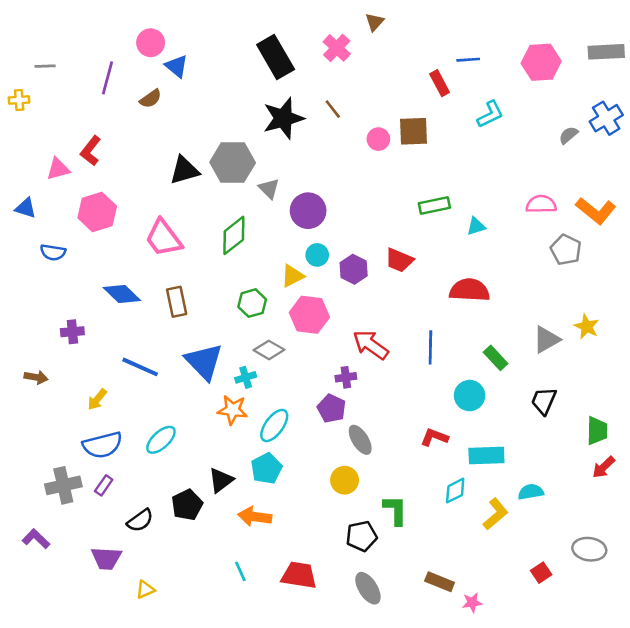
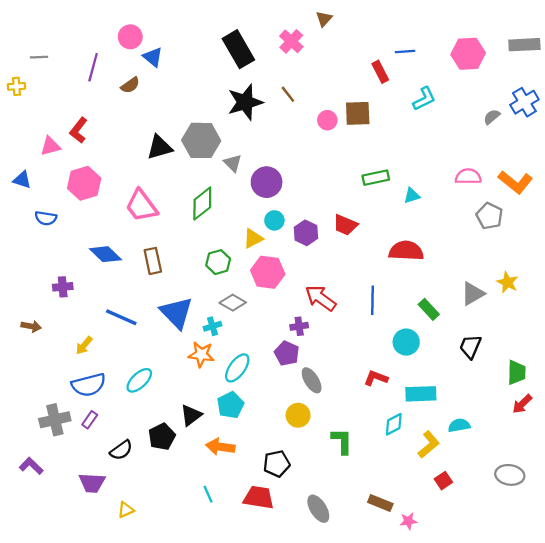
black pentagon: (361, 536) -> (277, 464), moved
red square: (541, 573) -> (443, 481), moved

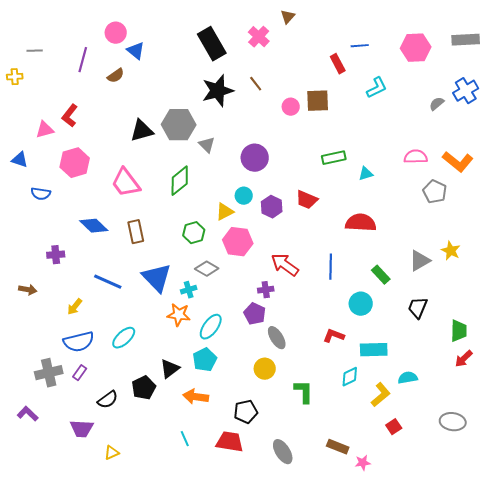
purple circle: (267, 182) -> (255, 158), moved

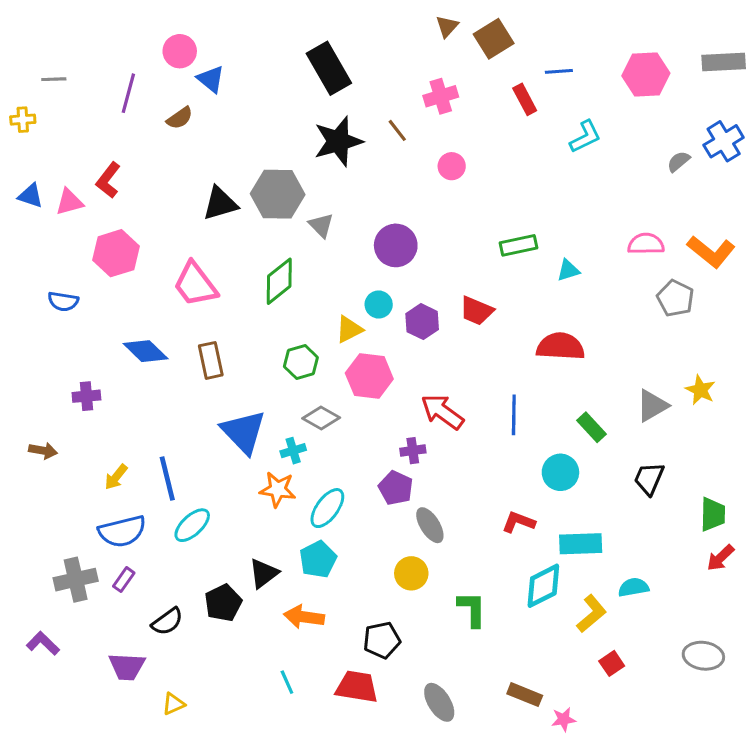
pink cross: (259, 37) -> (441, 96), moved, turned 30
brown square: (318, 101) -> (494, 39), moved, turned -30
blue triangle: (20, 160) -> (31, 196), moved
blue line: (108, 282) -> (167, 479), moved, turned 52
cyan diamond: (350, 377) -> (543, 586), size x1.4

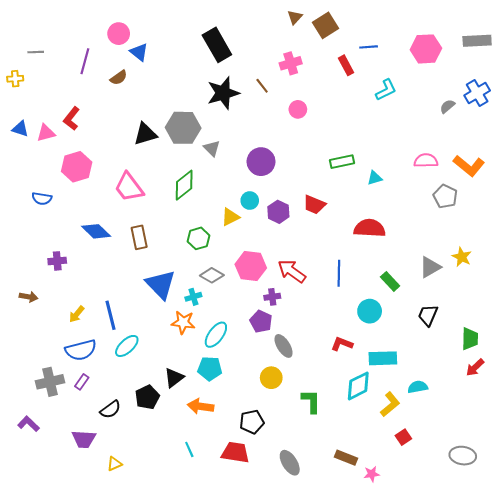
pink hexagon: (369, 376) -> (251, 266), moved
cyan pentagon: (318, 559) -> (210, 369), turned 30
gray ellipse: (703, 656) -> (463, 456), moved

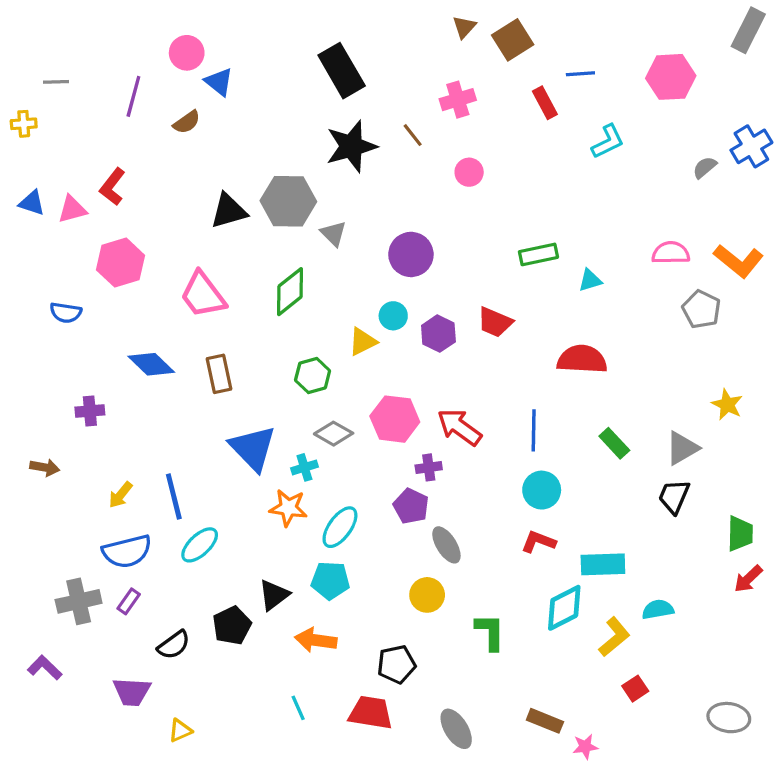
gray rectangle: (477, 41) -> (748, 30), moved, turned -60
gray triangle: (430, 267) -> (682, 448), moved
cyan circle: (370, 311) -> (542, 490), moved

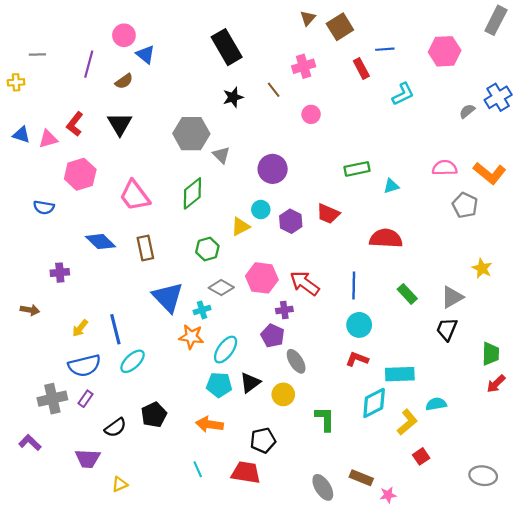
black star: (351, 146) -> (233, 97), size x0.6
black triangle: (229, 211) -> (120, 124), moved, turned -45
black triangle: (274, 595) -> (250, 383), moved
gray ellipse: (456, 729) -> (323, 487), moved

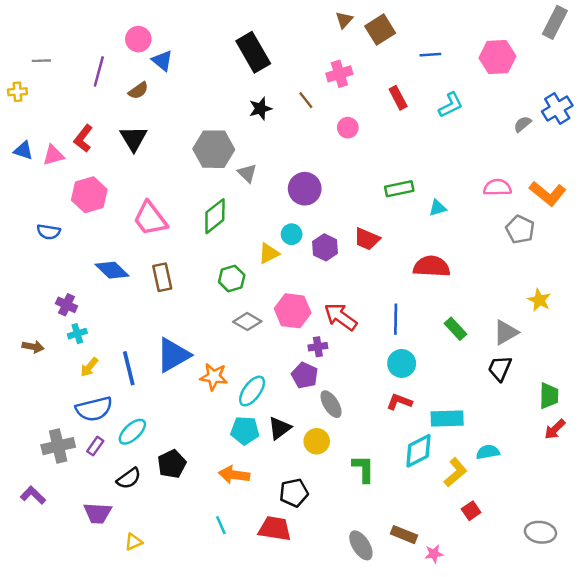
red rectangle: (361, 68) -> (398, 98), moved
purple cross: (60, 273) -> (67, 305), turned 30
blue triangle: (168, 297) -> (173, 355), moved, turned 44
cyan cross: (202, 310) -> (77, 334), moved
cyan ellipse: (133, 361) -> (132, 432), moved

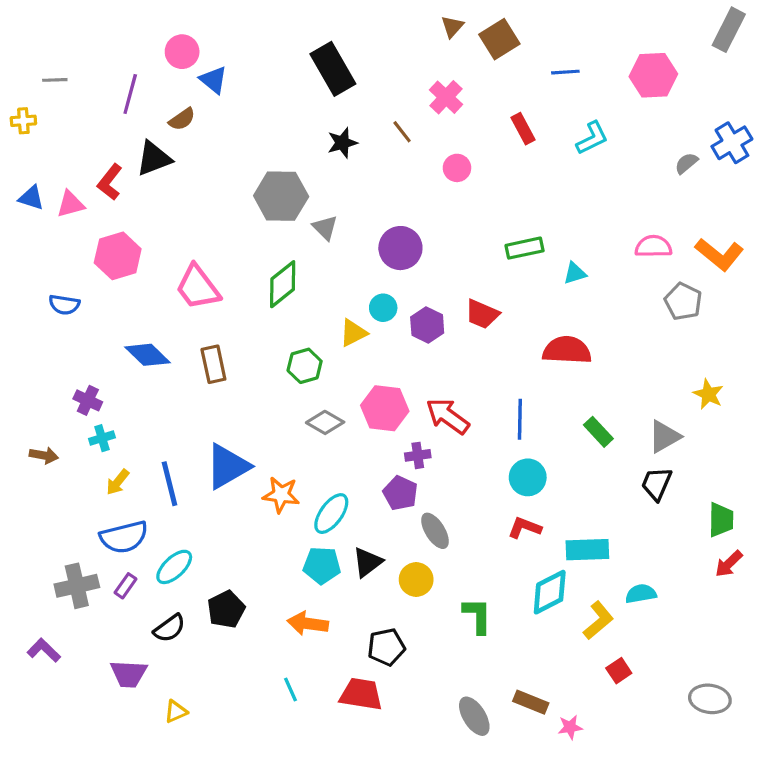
pink cross: (339, 74) -> (446, 97), turned -30
black triangle: (134, 138) -> (154, 158), moved, turned 40

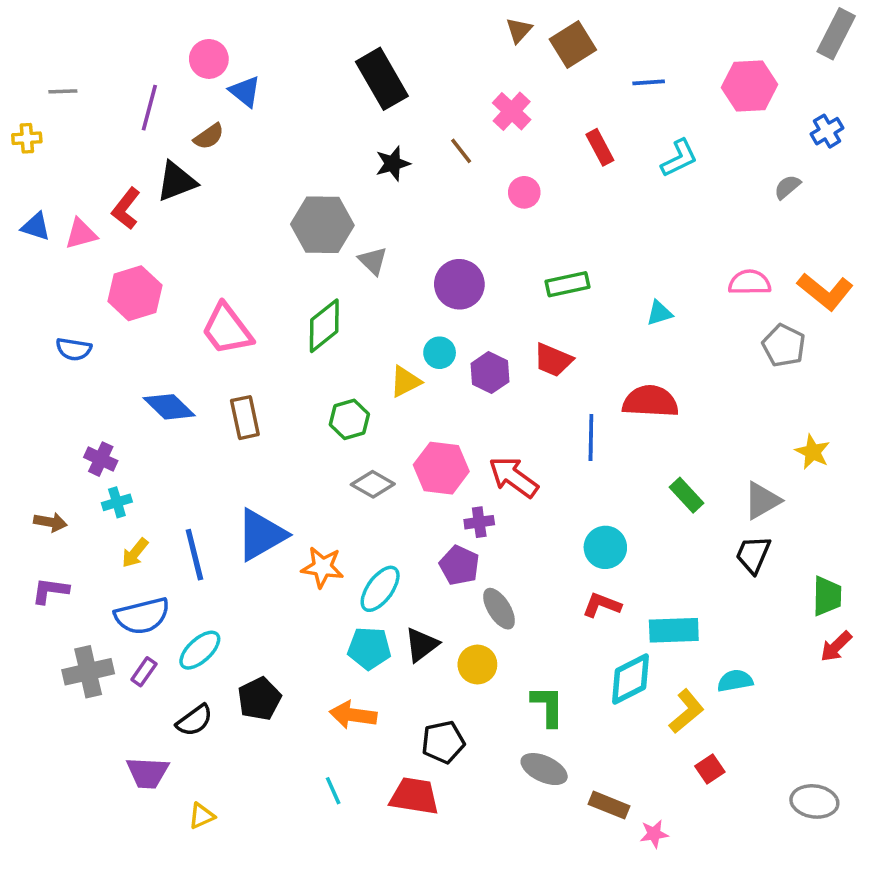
blue cross: (732, 143) -> (827, 131), moved, size x0.7
green rectangle: (525, 248) -> (568, 284), moved
blue line: (520, 419) -> (591, 437), moved
purple L-shape: (44, 650) -> (50, 591), moved, turned -36
gray ellipse: (474, 716) -> (544, 769), moved, turned -33

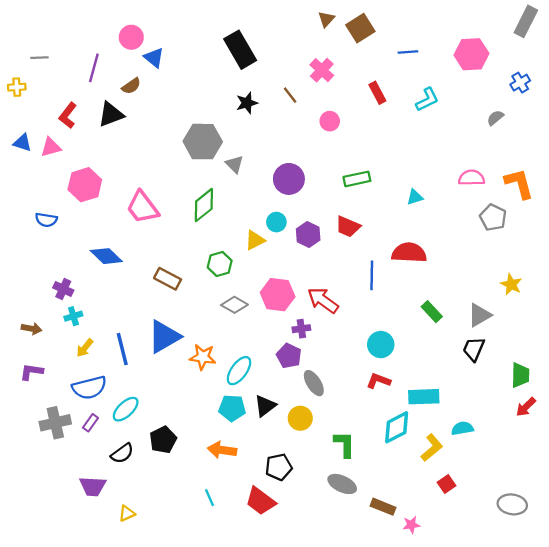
red L-shape: (126, 209) -> (68, 115), moved
orange L-shape: (825, 291) -> (519, 184), turned -144
brown rectangle: (245, 418) -> (168, 279), moved, turned -50
red trapezoid: (414, 796) -> (261, 501), turned -152

